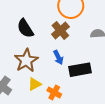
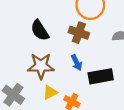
brown cross: (60, 30) -> (79, 33), turned -30
brown star: (26, 60) -> (41, 66), turned 30

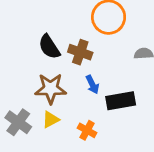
brown cross: (79, 33) -> (80, 52), moved
yellow triangle: (50, 92) -> (51, 120), moved

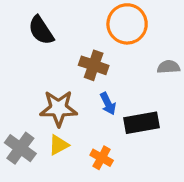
black semicircle: (49, 47) -> (41, 30), moved

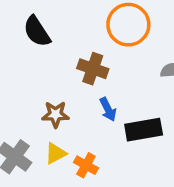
brown star: (59, 108) -> (55, 114), size x0.7
orange cross: (102, 158) -> (86, 165), moved

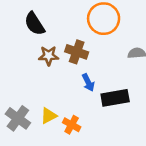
brown star: (55, 114) -> (49, 56), moved

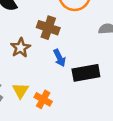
brown star: (49, 56) -> (20, 48), moved, turned -30
yellow triangle: (49, 116) -> (20, 91), turned -30

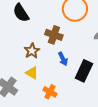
black rectangle: (86, 73) -> (84, 71), turned -55
yellow triangle: (20, 91) -> (32, 73), moved, turned -32

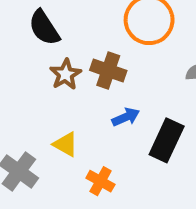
brown star: (32, 51) -> (66, 74), moved
blue arrow: (63, 59) -> (126, 117), turned -88

